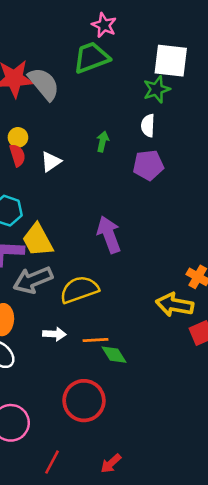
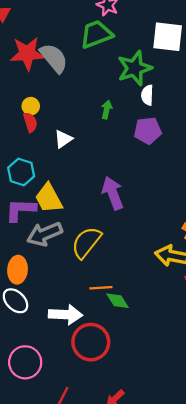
green star: (157, 89) -> (135, 68), moved, size x1.4
white triangle: (51, 162) -> (63, 139), moved
yellow semicircle: (79, 290) -> (86, 242), turned -32
white arrow: (54, 334) -> (65, 315), moved, size x1.6

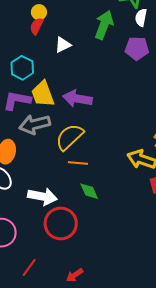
green arrow: (107, 110) -> (104, 25), size x1.8
red semicircle: (30, 122) -> (37, 26), turned -144
purple arrow: (113, 193) -> (77, 99), moved, turned -68
orange line: (101, 288) -> (78, 163), moved

